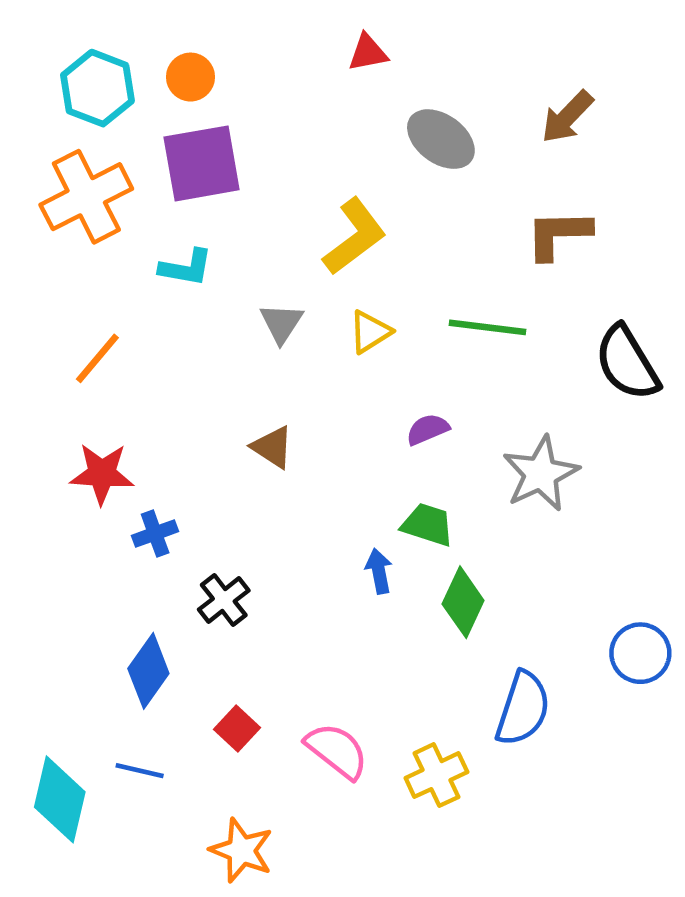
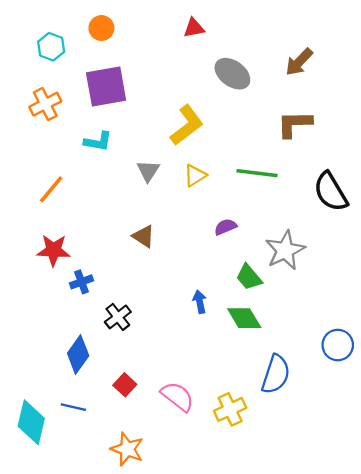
orange circle: (191, 77) -> (101, 28), moved
cyan hexagon: (97, 88) -> (51, 47), size x0.7
orange cross: (86, 197) -> (45, 104), size x0.7
green trapezoid: (428, 525) -> (249, 277), moved, turned -148
green diamond: (463, 602) -> (244, 318), turned -56

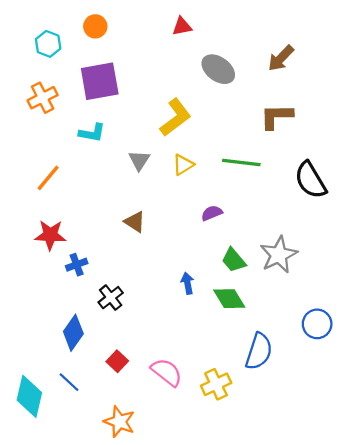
gray star: (285, 250) -> (279, 255), moved
blue line: (73, 407) -> (69, 382), turned 30

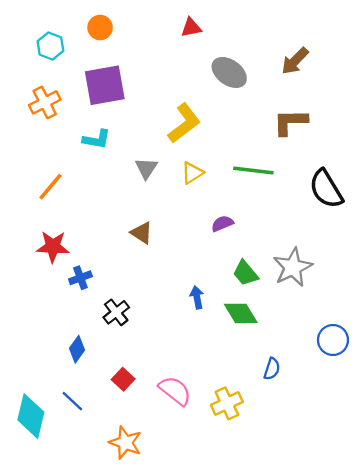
blue diamond: (73, 333) -> (77, 349), size x0.7
blue semicircle: (259, 351) -> (272, 369), size x0.6

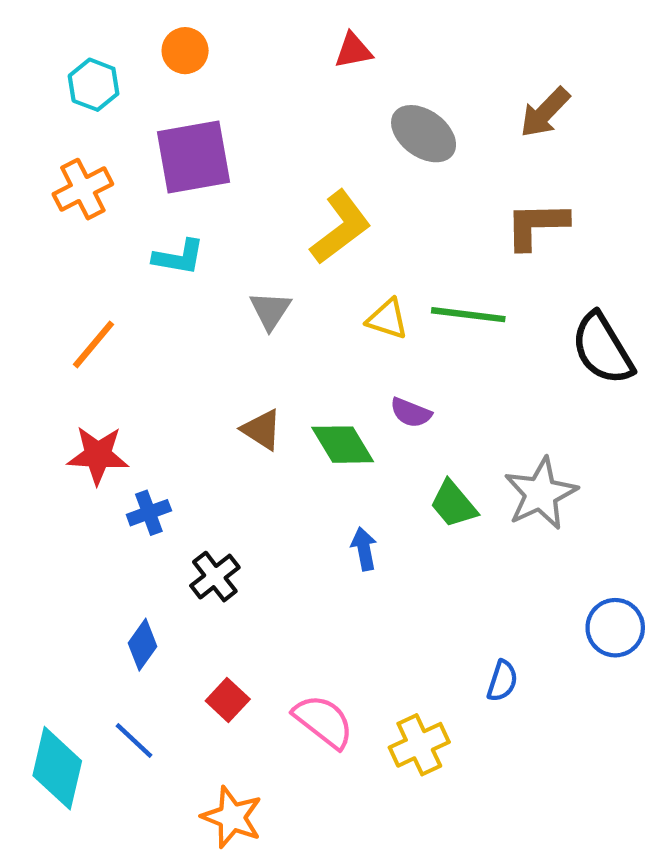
yellow triangle: (192, 173) -> (387, 319), moved, turned 50
purple semicircle: (222, 224) -> (411, 413), turned -135
green diamond: (241, 313) -> (343, 445), moved

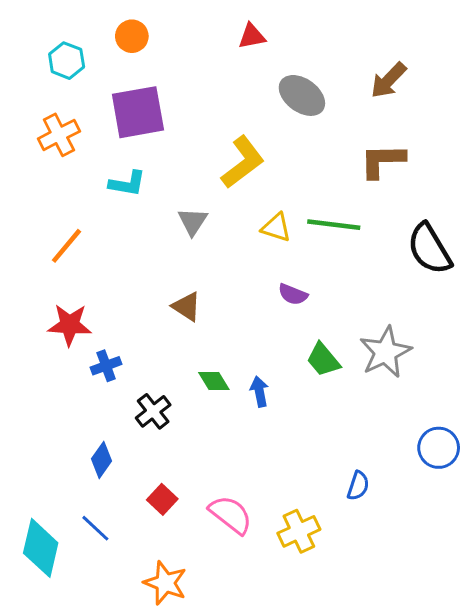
green diamond: (343, 445) -> (214, 381), moved, size x0.7

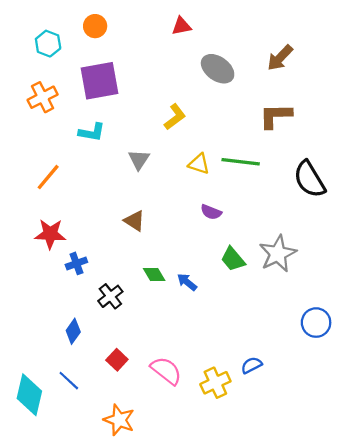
yellow L-shape: (243, 162) -> (175, 117), size x0.7
blue arrow: (259, 392) -> (187, 282), turned -40
blue semicircle: (358, 486) -> (251, 365), moved, turned -135

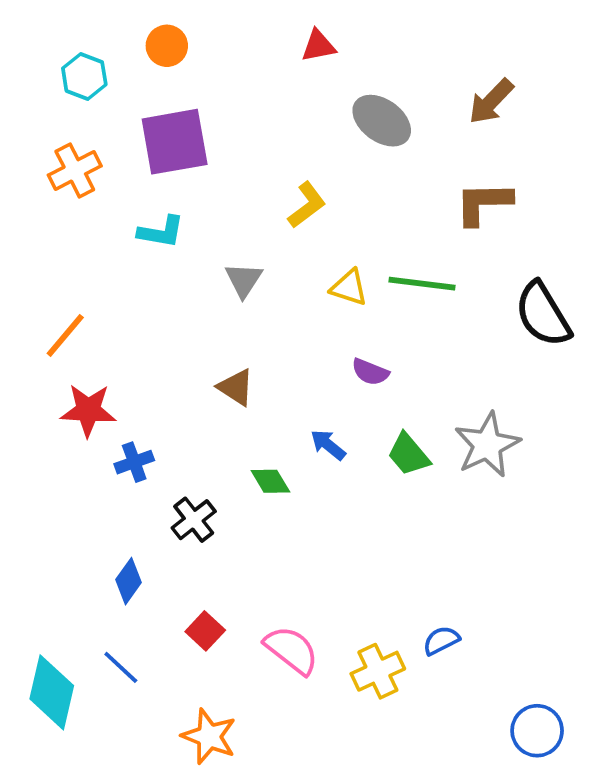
orange line: (48, 177) -> (65, 335), moved
blue arrow: (187, 282) -> (328, 445), moved
blue circle: (316, 323) -> (537, 731), moved

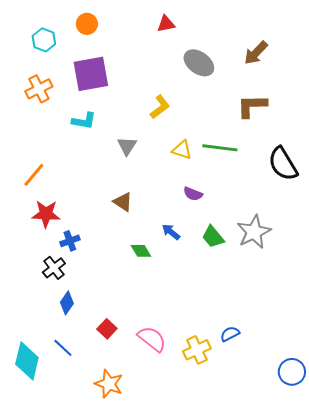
black cross: (194, 520) -> (54, 268), moved
blue circle: (537, 731) -> (292, 372), moved

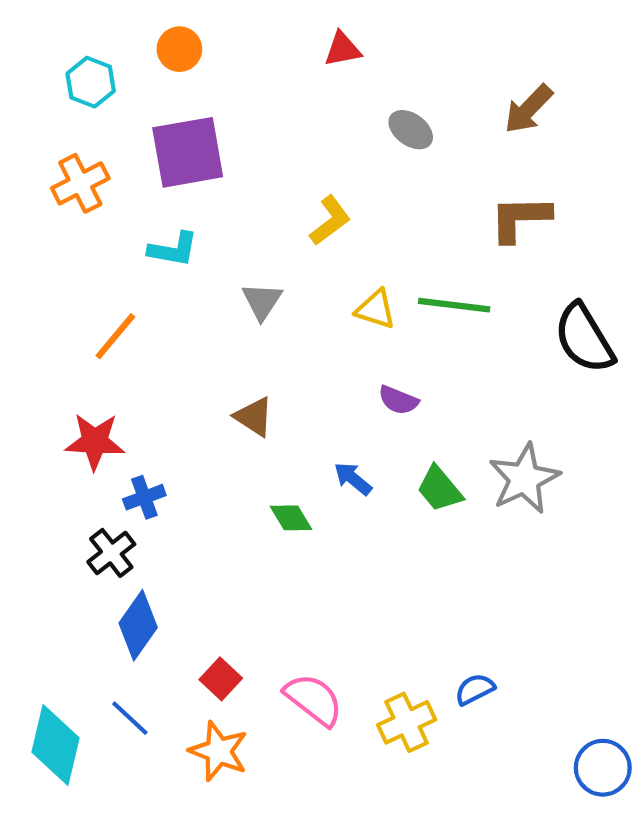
gray ellipse: (199, 63) -> (411, 130), size x0.7
orange line: (34, 175) -> (115, 336), moved
blue diamond: (67, 303) -> (138, 625), size x1.4
orange star: (109, 384) -> (219, 751), moved

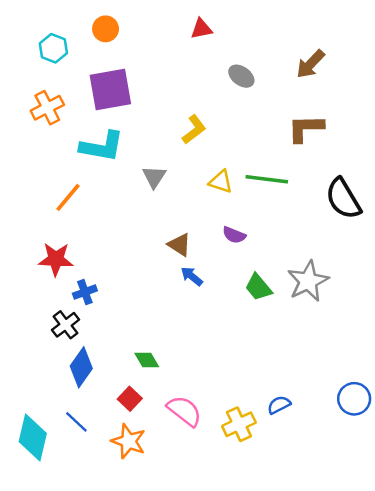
cyan L-shape: (173, 249) -> (102, 146), size x1.5
brown triangle: (254, 417) -> (180, 245), moved
blue arrow: (353, 479) -> (192, 276), moved
green diamond: (291, 518) -> (147, 360), moved
blue circle: (603, 768) -> (354, 399), moved

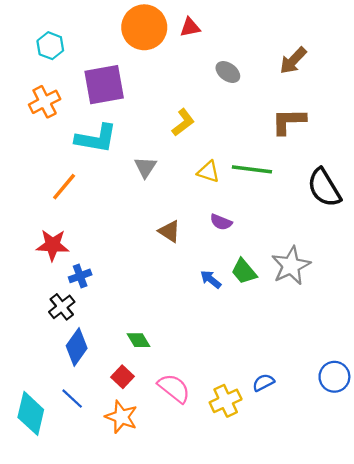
orange circle: (106, 29) -> (144, 27), moved, size x1.8
blue arrow: (192, 276) -> (211, 279), moved

